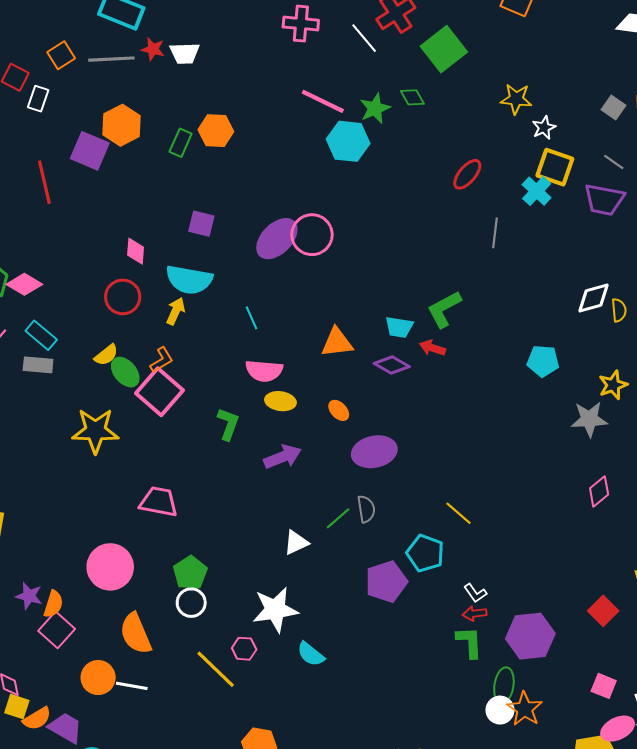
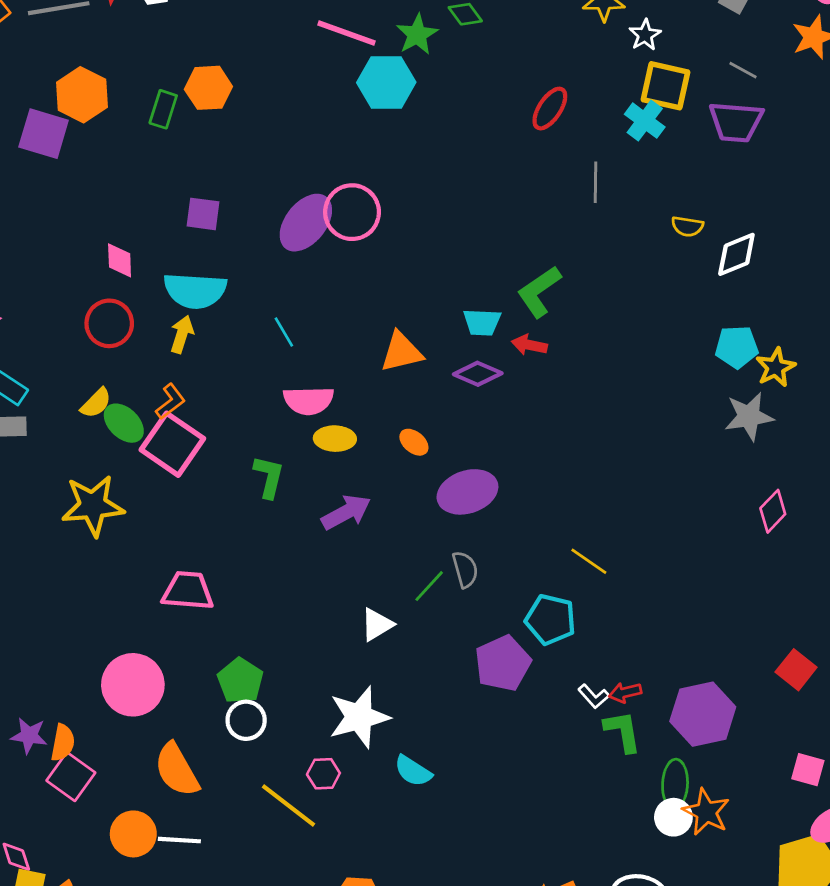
yellow semicircle: (619, 310) -> (687, 226), moved, turned 110
cyan pentagon: (543, 361) -> (737, 347), moved
white L-shape: (475, 593) -> (594, 696), moved

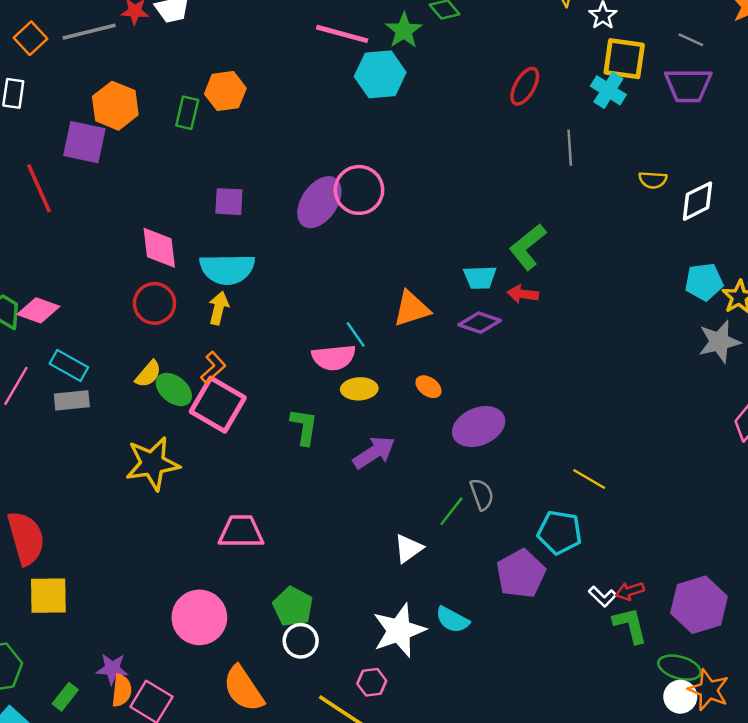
pink diamond: (120, 260) -> (159, 248), size x1.4
cyan line: (284, 332) -> (356, 334), moved
orange semicircle: (63, 743) -> (122, 690), moved
cyan semicircle: (413, 771) -> (452, 620), moved
green ellipse: (675, 784) -> (679, 668), turned -72

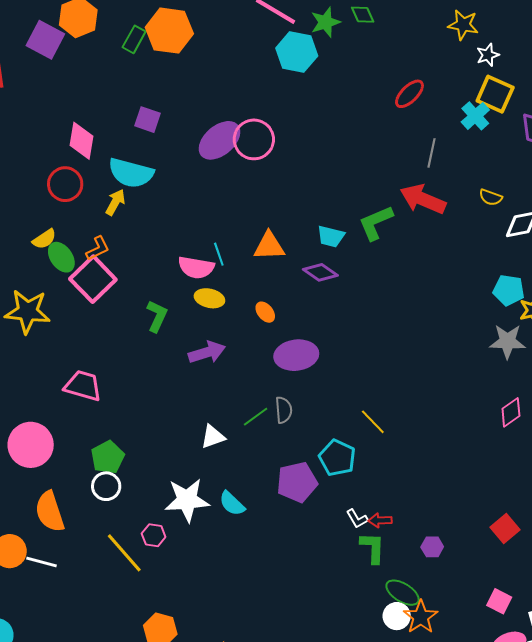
orange hexagon: (225, 91) -> (169, 31), size x1.4
red arrow: (523, 294) -> (423, 199), moved, size x1.8
purple hexagon: (699, 605) -> (432, 547), size x0.5

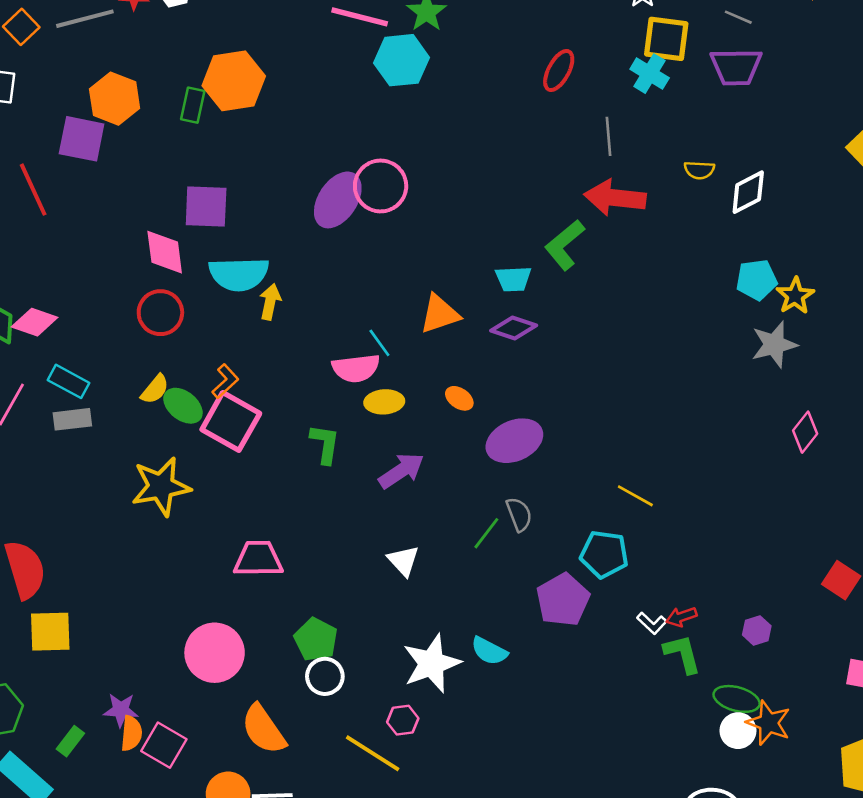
purple square: (147, 120) -> (206, 207), moved, size x1.4
yellow arrow: (115, 202) -> (270, 302), moved
white triangle: (213, 437) -> (403, 561), moved, turned -36

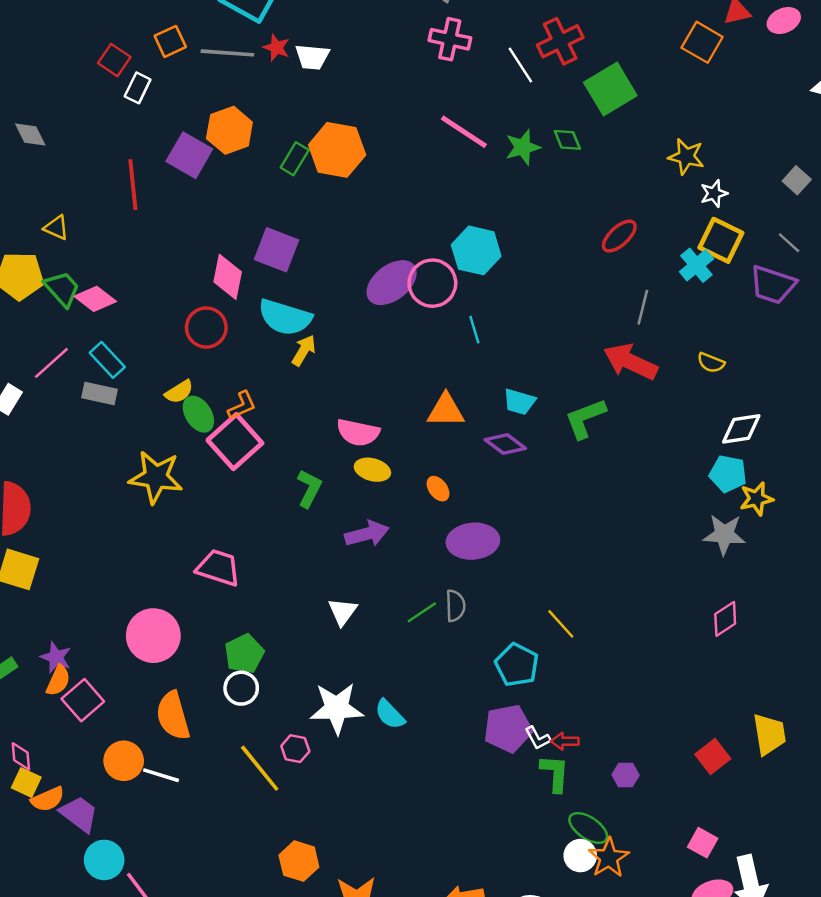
cyan hexagon: (402, 60) -> (476, 250), moved
white diamond: (748, 192) -> (741, 429), moved
green L-shape: (565, 245) -> (585, 418), moved
cyan line: (379, 343) -> (474, 330), moved
purple pentagon: (563, 600) -> (508, 728), moved

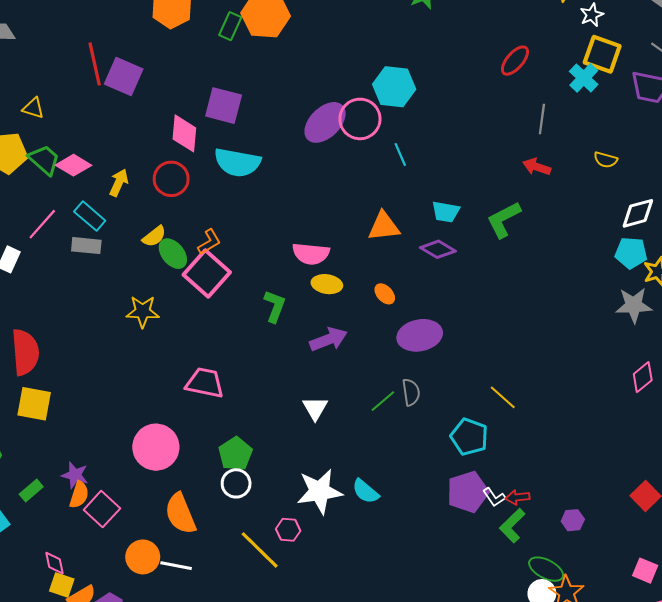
purple square: (189, 155) -> (124, 76), moved
yellow arrow: (304, 350) -> (119, 183), moved
red arrow: (630, 362) -> (537, 167), size x0.6
yellow star: (156, 477) -> (143, 312), size x0.7
green L-shape: (555, 773) -> (512, 526), turned -132

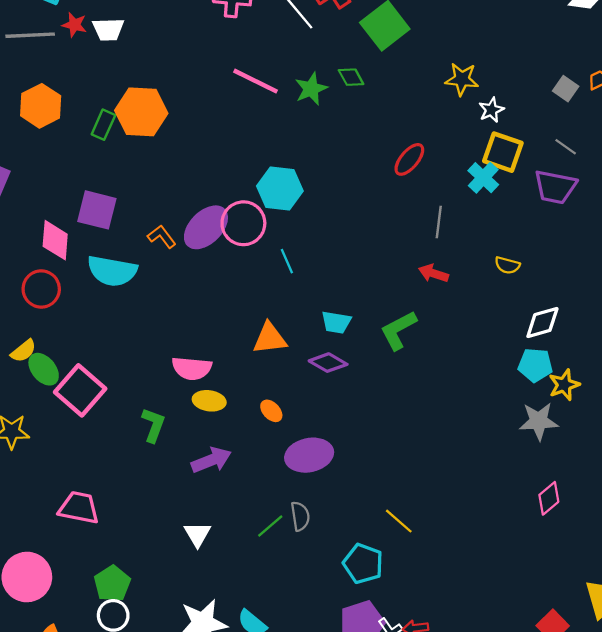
orange L-shape: (209, 242) -> (162, 237), moved, turned -96

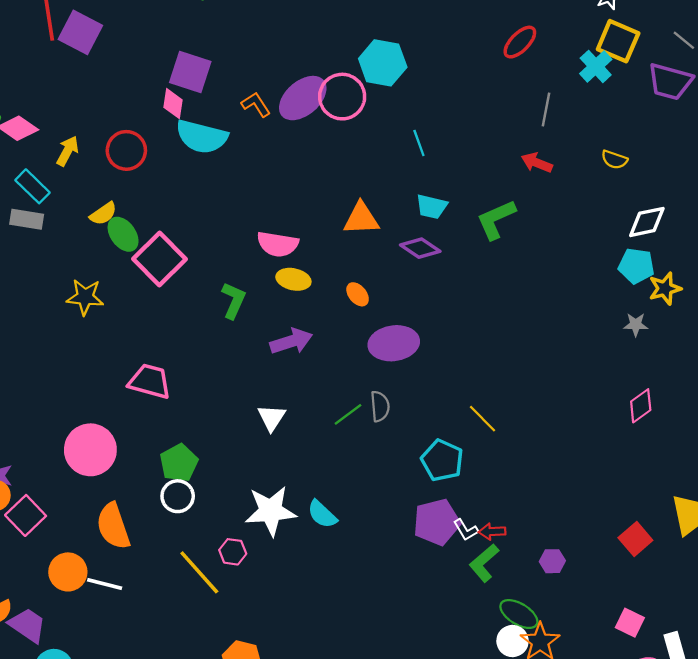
pink diamond: (55, 240) -> (173, 104), moved, size x0.7
cyan line: (287, 261) -> (419, 143), moved
gray star: (539, 421) -> (636, 325), size x0.6

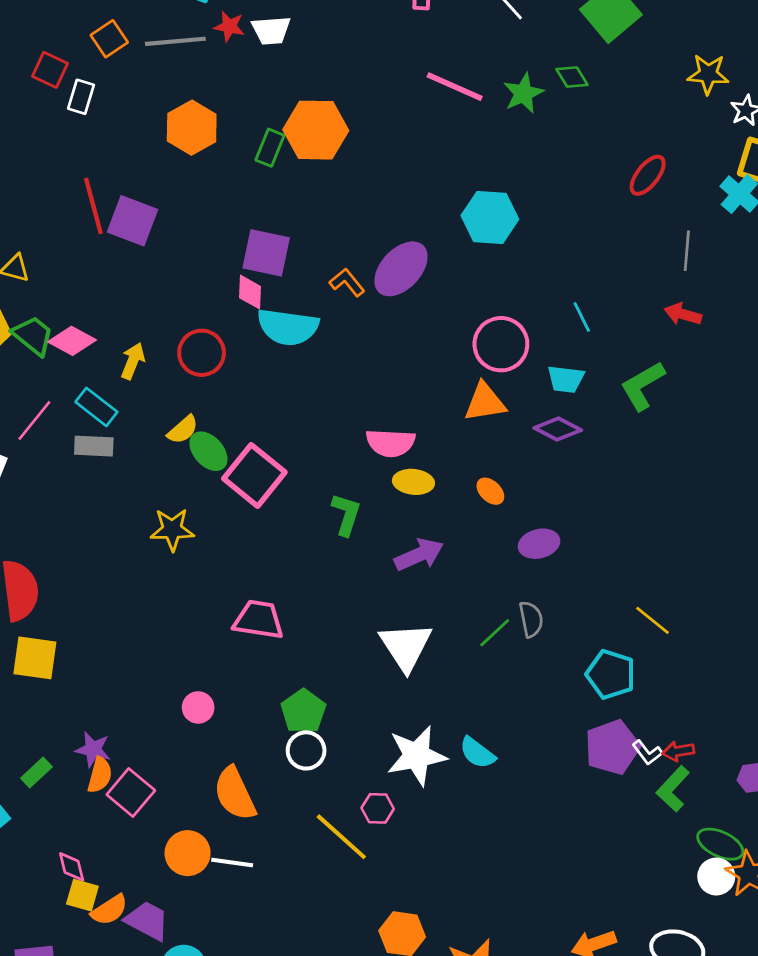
pink circle: (342, 97) -> (501, 344), moved
cyan line: (419, 143) -> (582, 317), moved
purple ellipse: (394, 343) -> (539, 544), size x0.7
white triangle: (271, 418) -> (406, 646), size x1.6
pink circle: (90, 450) -> (198, 707), size x0.5

